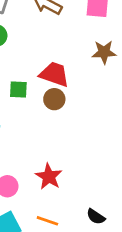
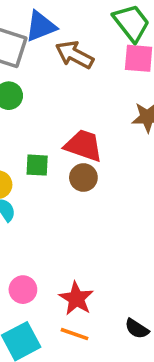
red star: (49, 177) -> (76, 298), moved

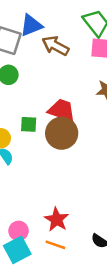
brown circle: (83, 178) -> (62, 133), size x1.6
pink circle: (23, 290) -> (19, 231), moved

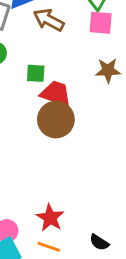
green square: (29, 124) -> (36, 73), moved

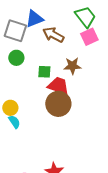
pink square: (101, 23) -> (89, 37), turned -30
brown star: (108, 70) -> (72, 66), moved

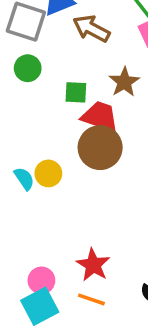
brown star: (72, 66) -> (124, 82), turned -30
yellow circle: (10, 108) -> (48, 173), moved

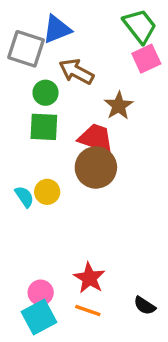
brown arrow: (91, 29) -> (76, 72), moved
green circle: (28, 68) -> (46, 93), moved
green square: (76, 92) -> (44, 127), moved, size x1.4

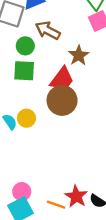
red trapezoid: (96, 138) -> (62, 79), turned 108
red star: (89, 278) -> (76, 196), moved

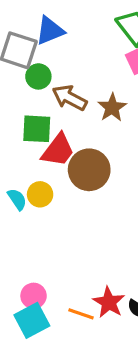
brown arrow: (48, 30) -> (70, 98), moved
green circle: (25, 46) -> (38, 76), moved
red trapezoid: (62, 79) -> (58, 150), moved

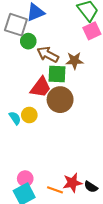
brown star: (112, 108) -> (74, 61), turned 30
green square: (37, 129) -> (57, 74), moved
red star: (109, 302) -> (72, 183), turned 30

